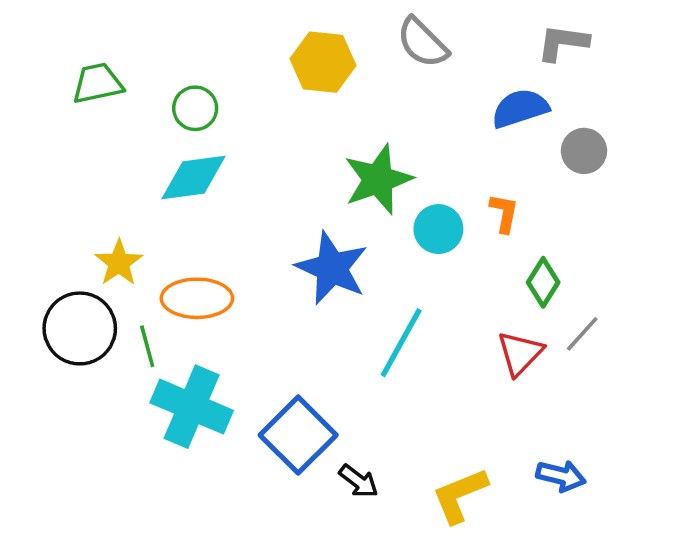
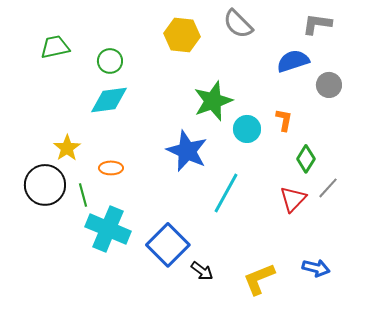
orange ellipse: (197, 298) -> (111, 168), size x0.6

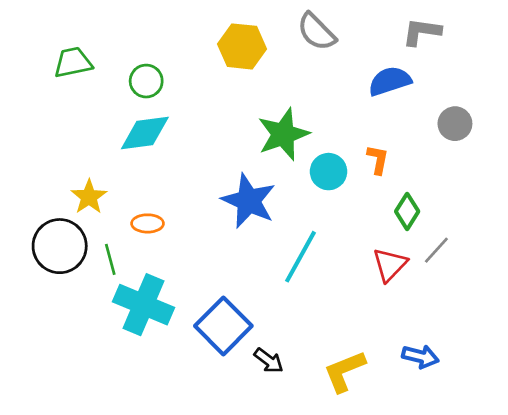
gray circle: (329, 85) -> (455, 124), moved

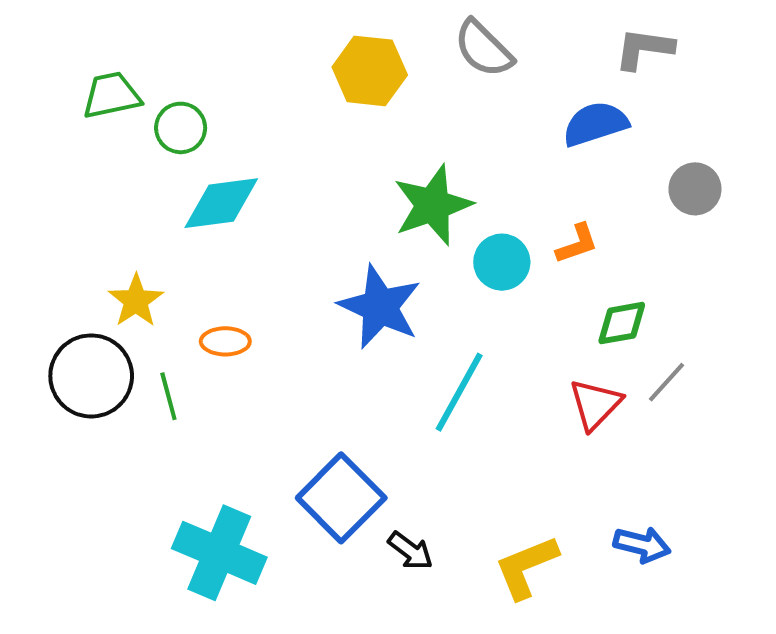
green circle: (146, 81) -> (181, 128), moved
orange L-shape: (378, 160) -> (577, 244), turned 60
green diamond: (407, 211) -> (622, 323), turned 48
cyan cross: (144, 305) -> (219, 553), moved

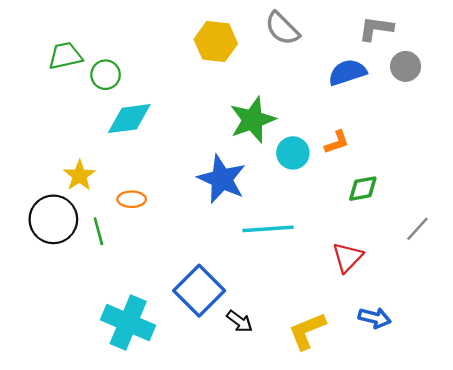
gray circle: (695, 189) -> (406, 66), moved
gray line: (667, 382) -> (417, 229), moved
cyan line: (459, 392) -> (268, 229), turned 57
red triangle: (595, 404) -> (347, 257), moved

